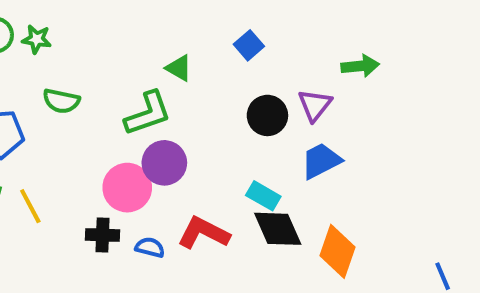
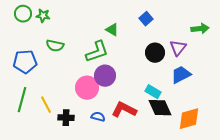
yellow line: (30, 206) -> (46, 105), moved
black cross: (103, 235) -> (66, 118), moved
orange diamond: (338, 251) -> (189, 119), turned 55

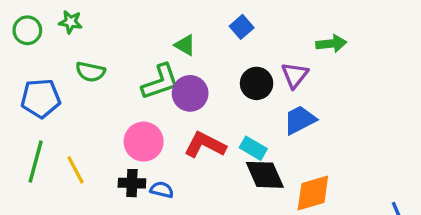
green circle: (23, 14) -> (27, 30), moved
purple circle: (105, 76) -> (190, 93), moved
red L-shape: (124, 110) -> (205, 145), moved
black cross: (66, 118) -> (132, 183), moved

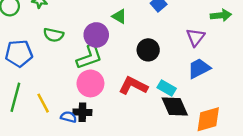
green L-shape: (160, 82) -> (89, 57), moved
black circle: (257, 83) -> (148, 50), moved
purple circle: (190, 93) -> (96, 35), moved
blue semicircle: (162, 190) -> (69, 117), moved

